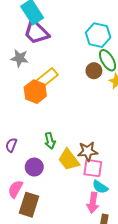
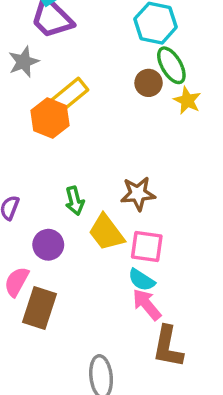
gray star: (20, 58) -> (24, 62), turned -30
brown star: (88, 151) -> (138, 194), moved
cyan semicircle: (100, 187) -> (141, 280), moved
pink arrow: (93, 203) -> (147, 305), turned 132

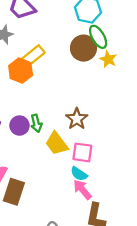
brown circle: (149, 83) -> (83, 48), size x1.5
brown star: (138, 194) -> (77, 119), turned -30
purple circle: (48, 245) -> (19, 126), moved

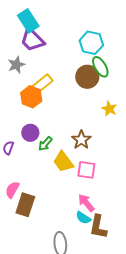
yellow star: (108, 59) -> (109, 109), moved
green arrow: (36, 123) -> (45, 144), turned 56
purple circle: (19, 126) -> (30, 133), moved
cyan semicircle: (79, 174) -> (83, 218), moved

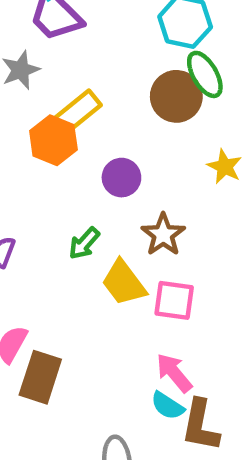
purple circle: (30, 133) -> (121, 178), moved

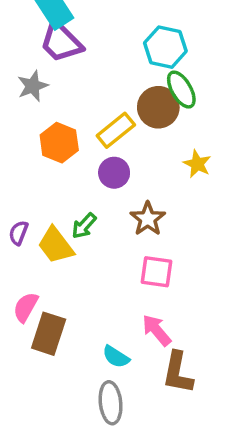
yellow rectangle: (78, 112) -> (116, 130), moved
yellow trapezoid: (124, 283) -> (56, 245), moved
cyan semicircle: (168, 406) -> (116, 357), moved

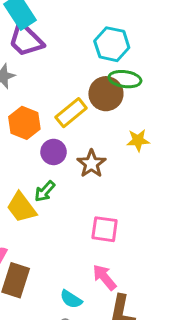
green ellipse: (181, 90) -> (125, 79), turned -52
yellow star: (197, 164) -> (138, 140), turned -30
purple circle: (114, 173) -> (54, 152), moved
brown star: (148, 219) -> (91, 164), moved

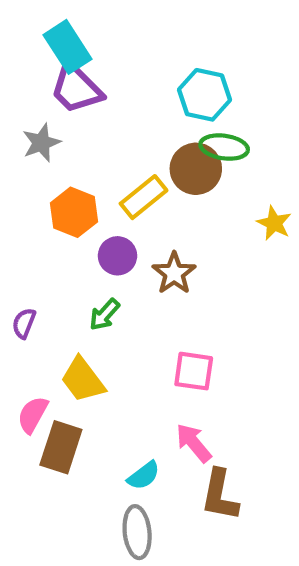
yellow star: (138, 140) -> (274, 223), moved, turned 30
yellow trapezoid: (21, 207) -> (83, 380), moved
cyan semicircle: (71, 299) -> (144, 476), turned -70

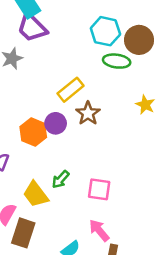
brown circle: (196, 169) -> (139, 40), moved
orange hexagon: (74, 212) -> (33, 132), moved
brown star: (174, 273) -> (88, 113), moved
green arrow: (104, 315) -> (61, 179), moved

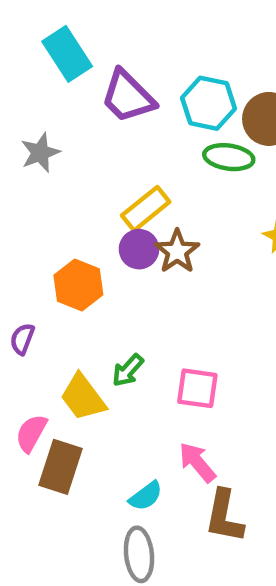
purple trapezoid: (32, 27) -> (128, 97), moved
purple circle: (56, 123) -> (139, 249), moved

